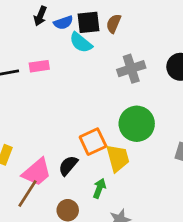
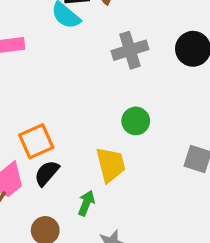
green circle: (137, 124) -> (136, 121), size x0.6
orange square: (93, 142) -> (36, 141), moved

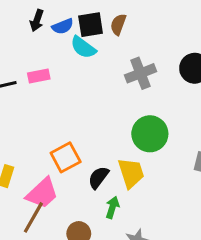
green circle: (136, 121) -> (150, 134), size x1.5
black semicircle: (47, 173) -> (98, 178), moved

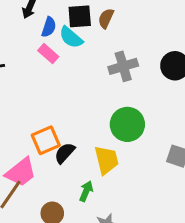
blue semicircle: (63, 26) -> (49, 27), moved, turned -54
pink rectangle: (39, 76) -> (48, 54), moved, turned 48
black semicircle: (98, 178) -> (65, 153), moved

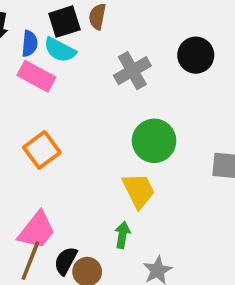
pink rectangle: (48, 54) -> (36, 76), size x1.4
orange square: (46, 140) -> (42, 150), moved
black semicircle: (65, 153) -> (66, 261), moved

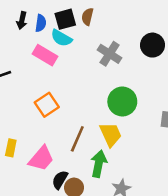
blue semicircle: (30, 44) -> (41, 23), moved
gray cross: (132, 71) -> (110, 54), turned -30
green arrow: (122, 235) -> (99, 164), size x1.5
brown line: (30, 261) -> (77, 139), moved

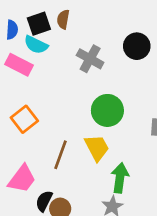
green arrow: (99, 164) -> (120, 178), moved

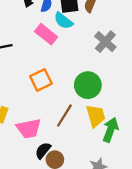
green circle: (107, 110) -> (88, 85), moved
green arrow: (120, 178) -> (111, 130), moved
pink trapezoid: (22, 179) -> (29, 129), turned 30

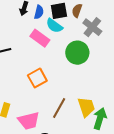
gray cross: (105, 42) -> (92, 27), moved
green circle: (88, 85) -> (77, 53), moved

